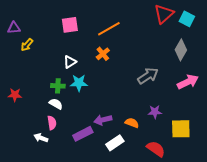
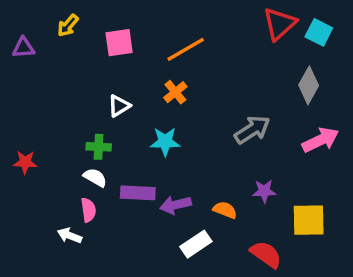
yellow arrow: (27, 45) -> (68, 26), moved
cyan star: (79, 83) -> (165, 142), moved
purple rectangle: (83, 134) -> (138, 193), moved, turned 30

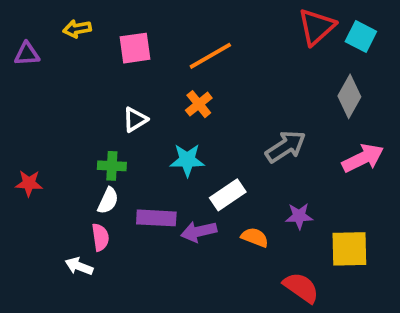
yellow arrow: (68, 26) -> (77, 29), turned 40
white semicircle: (95, 178) -> (108, 201), turned 85
white rectangle: (196, 244) -> (228, 195), moved

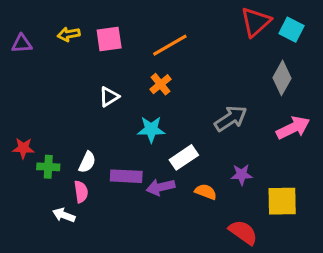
yellow arrow: (77, 29) -> (69, 34), moved
green cross: (112, 166) -> (48, 167), moved

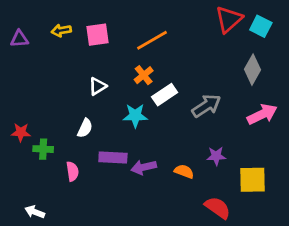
white rectangle: (184, 157) -> (165, 95), moved
white semicircle: (87, 162) -> (85, 128), moved
white arrow: (64, 215) -> (35, 212), moved

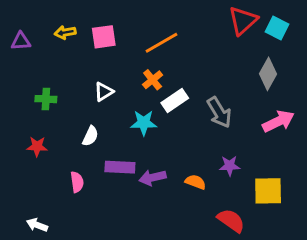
gray arrow: (206, 106) -> (219, 112), turned 92
red star: (21, 132) -> (37, 146), moved
green cross: (43, 149) -> (46, 99), moved

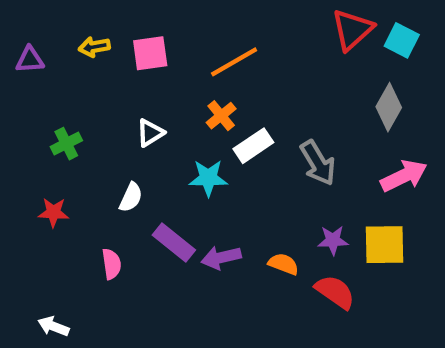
green cross: (46, 99) -> (66, 144), turned -30
purple rectangle: (120, 167) -> (174, 242), turned 36
yellow square: (268, 191) -> (385, 245), moved
red semicircle: (231, 220) -> (335, 292), moved

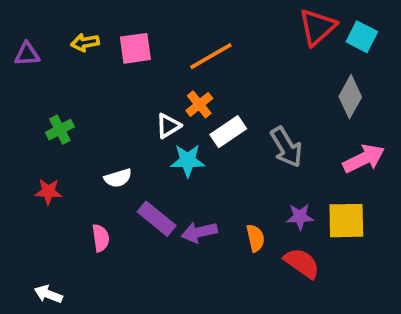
white triangle: (150, 133) -> (168, 126), moved
white semicircle: (131, 197) -> (118, 178), turned 48
orange semicircle: (283, 264) -> (255, 238), turned 56

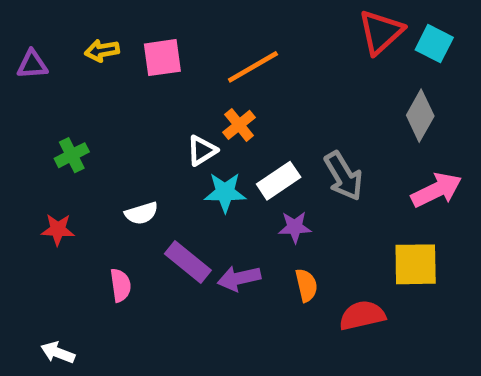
white rectangle: (228, 132) -> (279, 181), moved
purple star: (300, 217) -> (295, 227), moved
red semicircle: (302, 263) -> (362, 315), turned -48

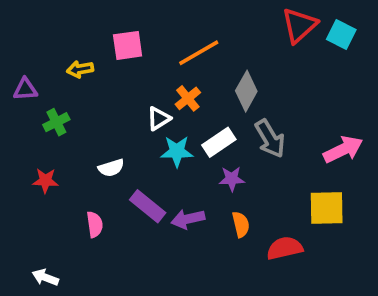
yellow arrow: (102, 51) -> (80, 69), moved
purple triangle: (32, 65) -> (25, 89), moved
gray diamond: (420, 116) -> (246, 91), moved

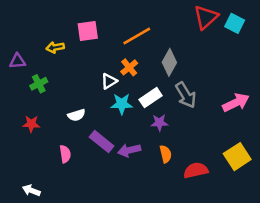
yellow square: (327, 208) -> (237, 157), moved, turned -32

